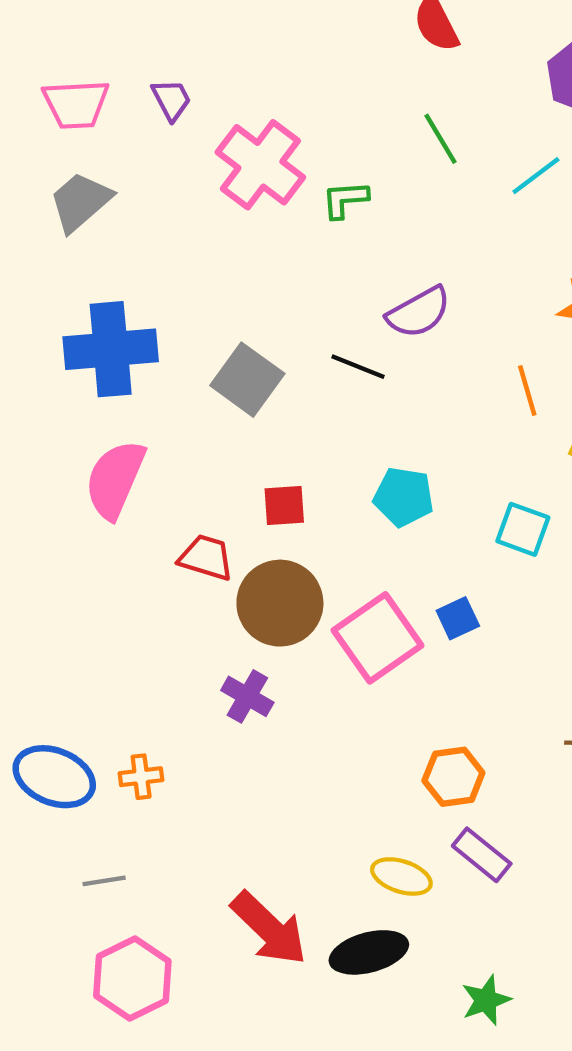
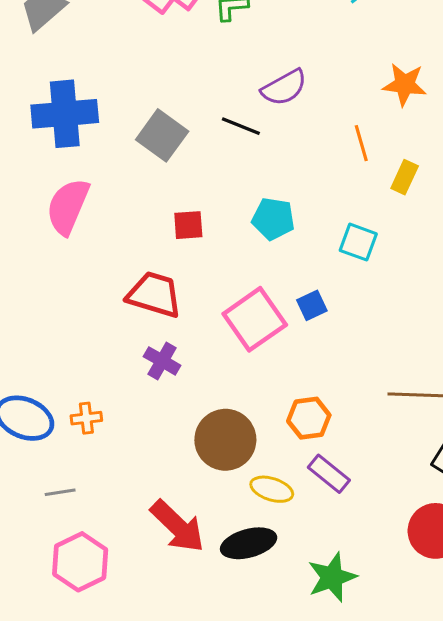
red trapezoid: (206, 558) -> (154, 295), moved, size x1.4
brown circle: (280, 603) -> (225, 440), moved
green star: (486, 1000) -> (332, 577), size x1.4

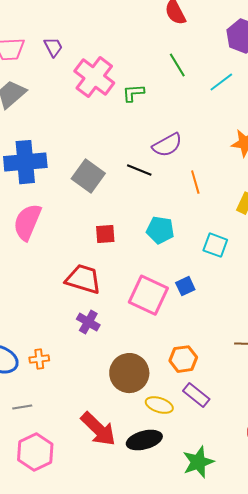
orange line: (361, 143) -> (195, 182), moved
pink square: (255, 319) -> (148, 295), turned -30

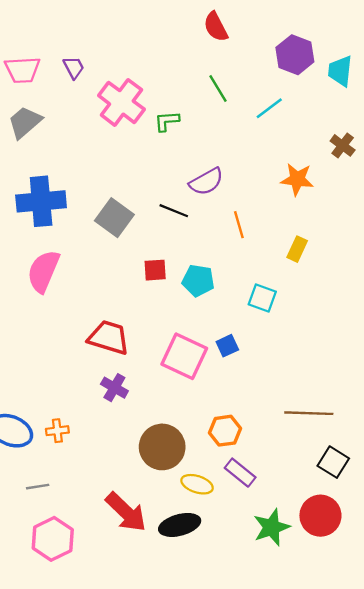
red square: (105, 234) -> (155, 270), moved
green star: (198, 462) -> (272, 527), moved

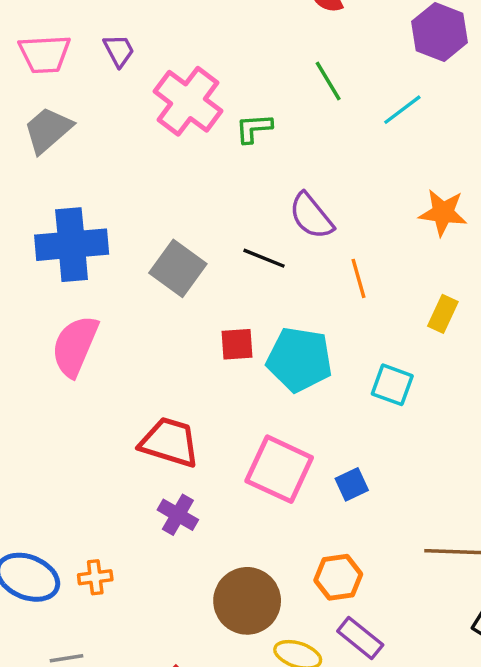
purple semicircle: (206, 182) -> (311, 216), turned 80
cyan pentagon: (198, 281) -> (299, 359), size x1.4
blue square: (227, 346) -> (352, 484), moved

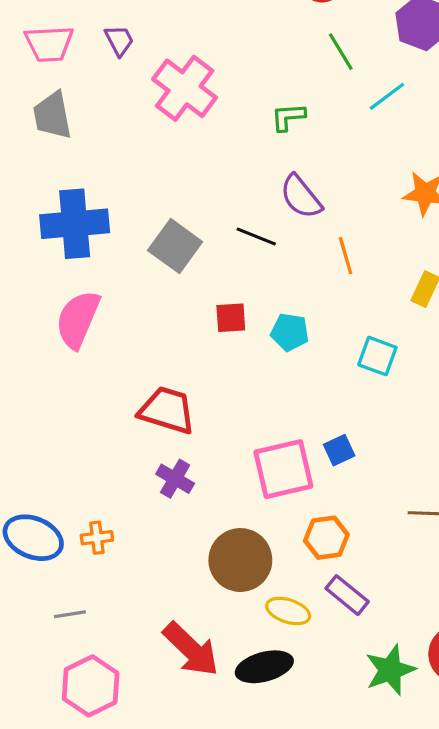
green line: (328, 81) -> (341, 52), moved
green L-shape: (254, 128) -> (288, 117), moved
gray trapezoid: (48, 130) -> (52, 115), turned -60
cyan pentagon: (299, 359) -> (290, 332), size x0.6
pink square: (279, 469) -> (283, 469), moved, turned -38

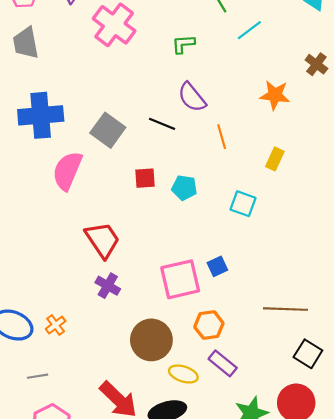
pink semicircle: (78, 319) -> (67, 171), moved
red trapezoid: (167, 410) -> (102, 240), turned 39
orange cross: (97, 538) -> (56, 325), turned -30

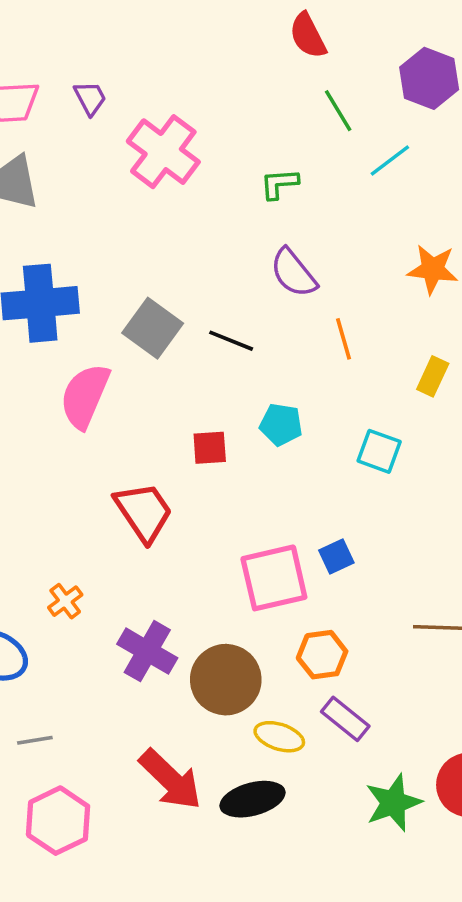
black line: (162, 124) -> (231, 341), moved
red square: (145, 178) -> (210, 448), moved
purple cross: (108, 286) -> (147, 651), moved, size x1.4
orange cross: (56, 325) -> (65, 601), moved

